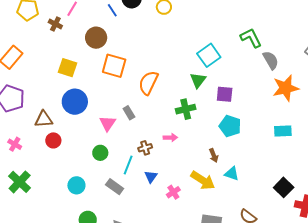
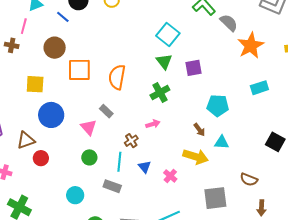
cyan pentagon: (230, 126) -> (218, 106), moved

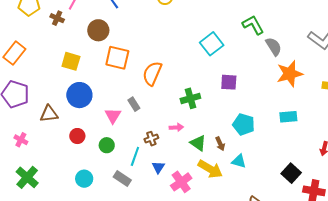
green triangle: (164, 61) -> (198, 143), moved, turned -30
red circle: (41, 158) -> (77, 136), moved
pink cross: (170, 176) -> (181, 182), size x1.5

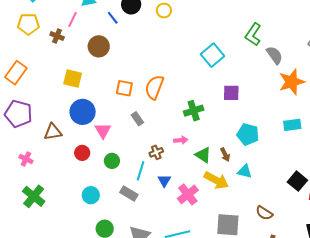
green L-shape: (253, 25) -> (253, 34), turned -115
orange square: (117, 58) -> (124, 88), moved, size x0.7
pink triangle: (113, 116) -> (103, 131), moved

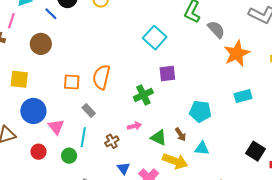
purple square: (231, 93) -> (167, 73), moved
cyan line: (141, 171) -> (83, 137), moved

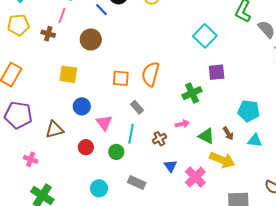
blue circle: (33, 111) -> (82, 106), size x0.7
cyan triangle: (202, 148) -> (255, 140), moved

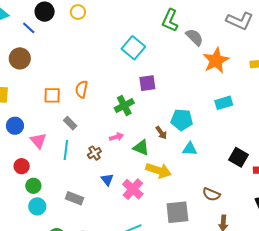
orange semicircle: (151, 74) -> (82, 89), size x0.7
brown arrow: (228, 133) -> (161, 133), moved
green circle: (116, 152) -> (33, 186), moved

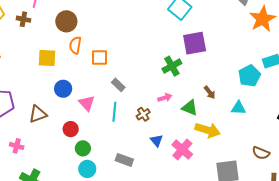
purple square: (147, 83) -> (195, 43), size x1.4
orange semicircle: (82, 89) -> (75, 45), moved
cyan pentagon: (182, 120) -> (249, 76), moved, turned -30

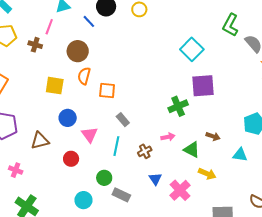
brown arrow: (210, 92) -> (213, 136), turned -40
yellow arrow: (208, 130) -> (207, 174), size x0.7
green circle: (83, 148) -> (104, 178), moved

